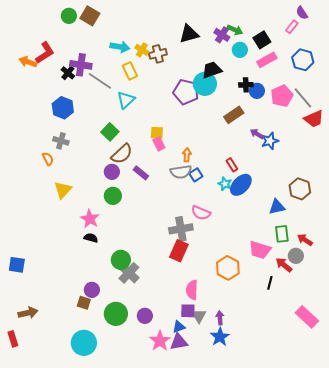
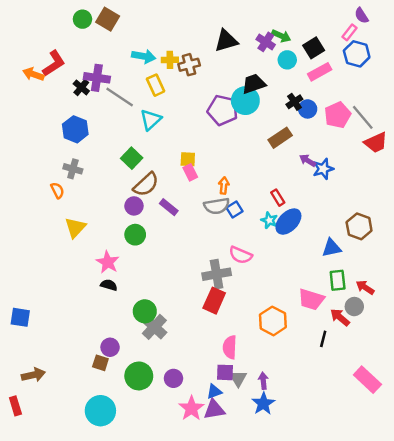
yellow cross: (142, 50) -> (170, 60), turned -32
blue hexagon: (303, 60) -> (357, 54), moved
black cross: (246, 85) -> (294, 102), turned -32

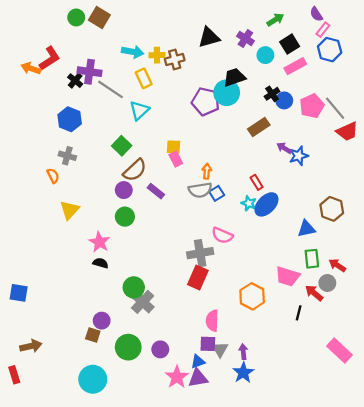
purple semicircle: (361, 16) -> (316, 14), moved
green arrow: (281, 36) -> (275, 20), moved, turned -56

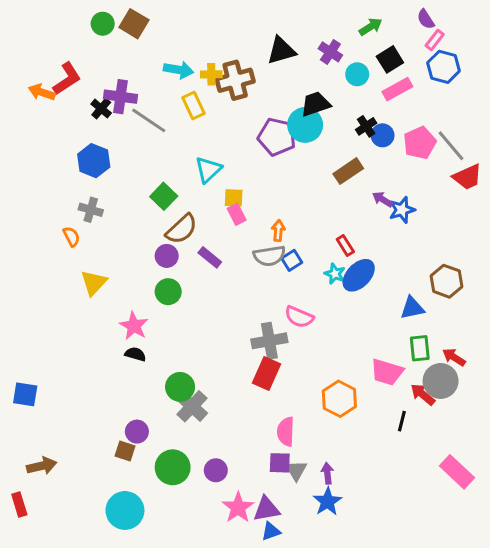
brown cross: (175, 60) -> (235, 80), size x1.4
cyan triangle: (139, 110) -> (208, 170), moved
gray circle: (327, 283) -> (441, 381), size x1.5
blue triangle: (198, 362) -> (271, 531), moved

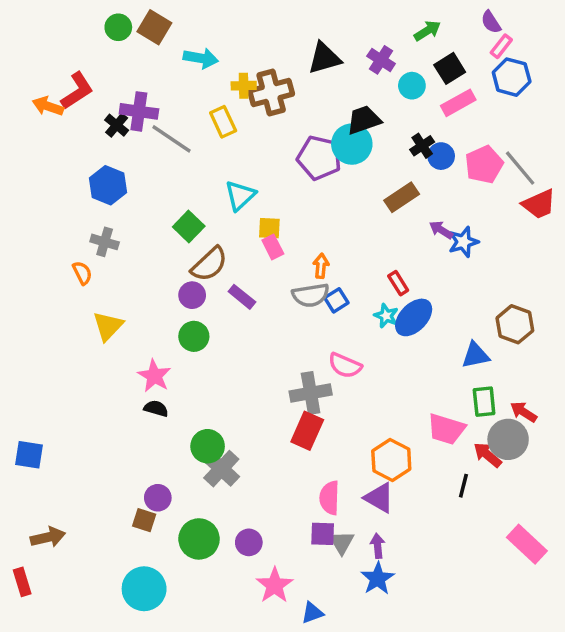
cyan arrow: (179, 70) -> (201, 58), moved
purple triangle: (266, 509) -> (379, 498), moved, turned 40

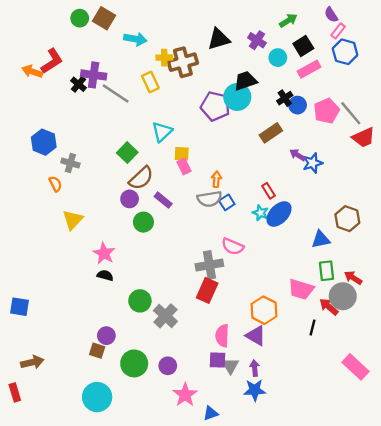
blue hexagon: (108, 185) -> (44, 142), moved
green circle: (194, 336) -> (143, 222), moved
gray cross: (221, 469) -> (165, 316), moved
blue star: (378, 578) -> (255, 390), turned 30

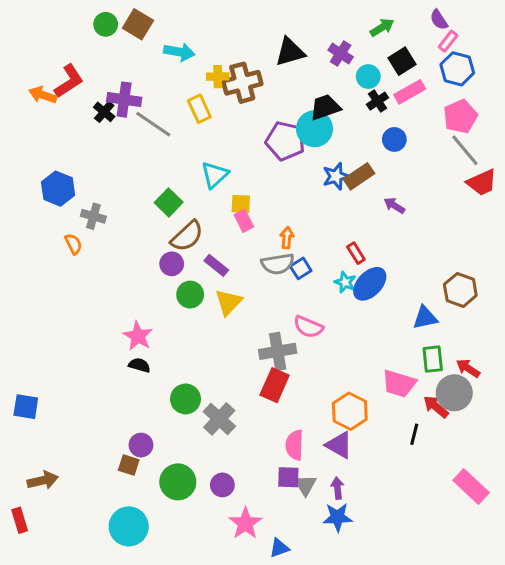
black cross: (285, 98) -> (377, 101), moved
pink pentagon: (326, 111) -> (460, 116), moved
blue star: (313, 163) -> (336, 176), moved
yellow triangle: (73, 220) -> (229, 302), moved

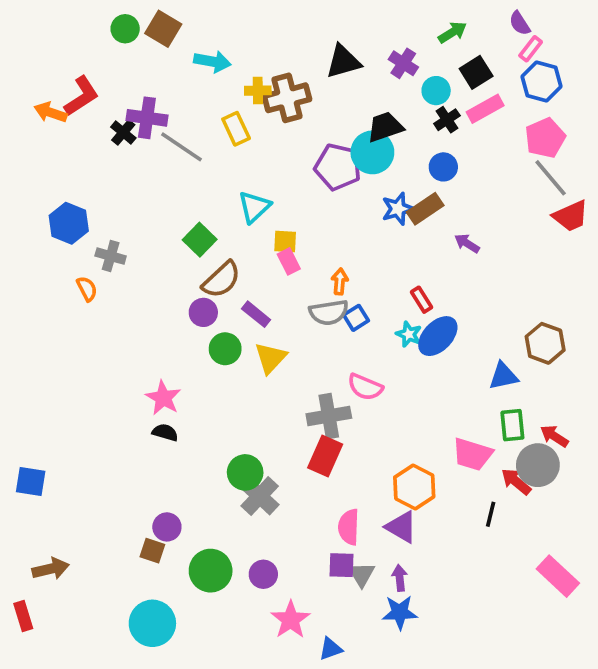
blue circle: (394, 139) -> (443, 167), moved
green circle: (186, 399) -> (245, 472), moved

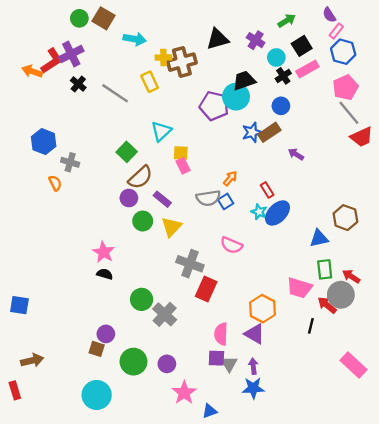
purple cross: (147, 118) -> (71, 54), moved, turned -35
orange arrow: (340, 281) -> (230, 178), moved, turned 35
gray cross: (329, 416) -> (190, 264), moved, turned 30
green circle: (245, 472) -> (142, 299), moved

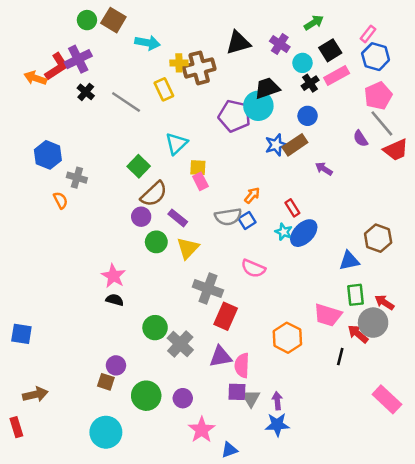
purple semicircle: (329, 15) -> (360, 139), moved
purple triangle: (254, 334) -> (221, 357), moved, turned -40

